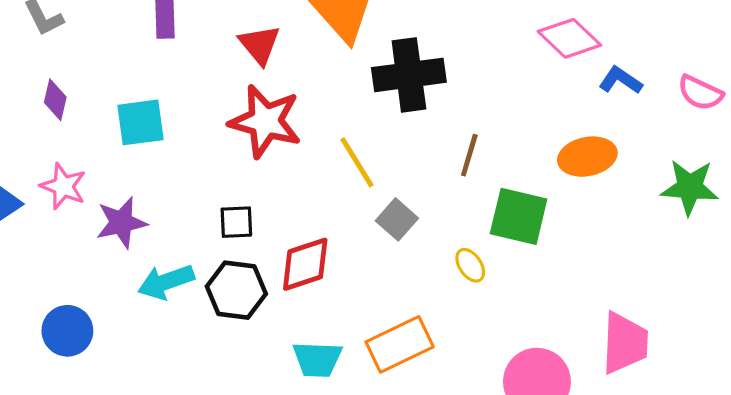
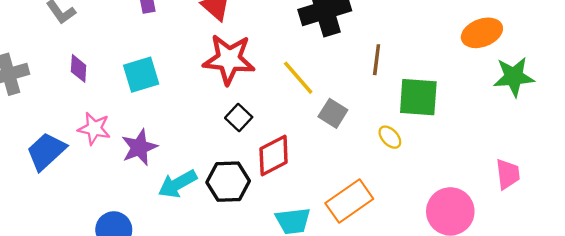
orange ellipse: (587, 157) -> (482, 33), moved
green star: (690, 187) -> (514, 77), moved
black square: (236, 222) -> (239, 117), moved, turned -35
pink trapezoid: (625, 343) -> (508, 174), size x0.7

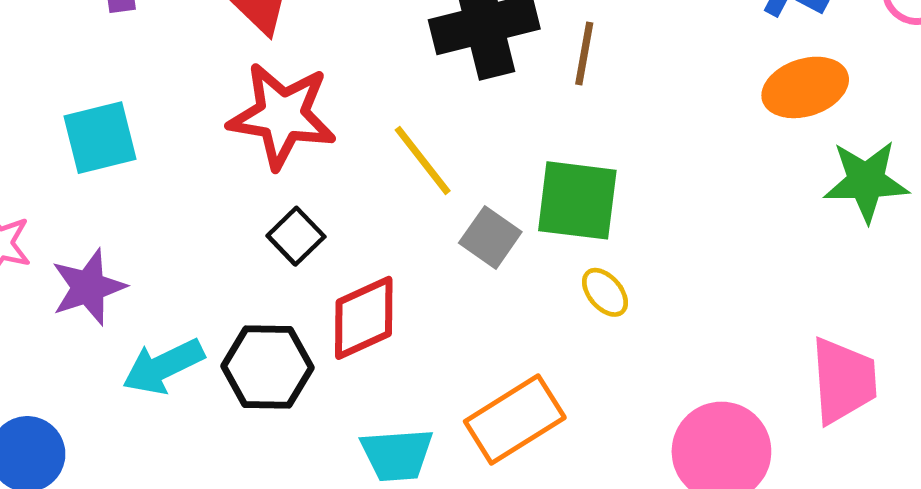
brown line: (377, 60) -> (584, 53), moved
green square: (418, 97) -> (577, 200), moved
pink trapezoid: (508, 174) -> (843, 381), size x1.4

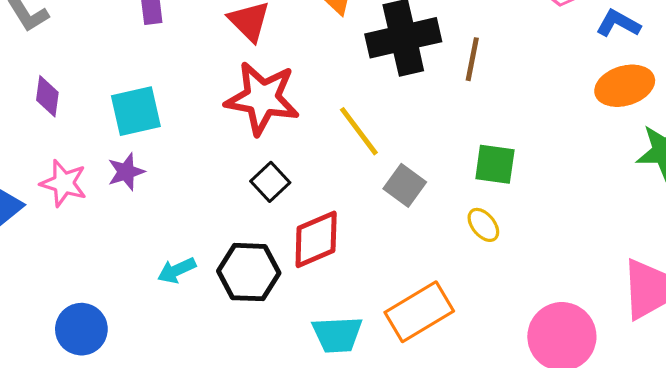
green square: (577, 200) -> (495, 164), moved, size x0.7
purple star: (88, 287) -> (126, 172), moved, size x0.7
cyan arrow: (163, 366) -> (177, 270), size x0.7

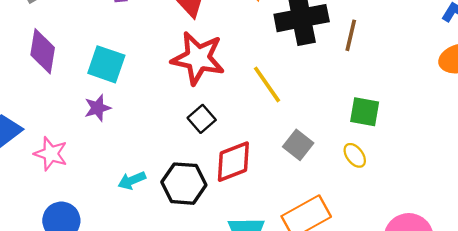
purple diamond: (47, 96) -> (43, 51), size x1.5
cyan square: (136, 111) -> (106, 64), turned 30
pink star: (64, 183) -> (51, 154), moved
gray square: (405, 185) -> (298, 145), moved

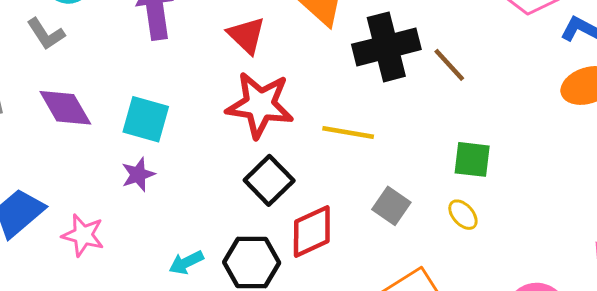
brown line: (351, 35) -> (449, 65), turned -52
purple diamond: (43, 51) -> (65, 108), turned -36
yellow line: (267, 84) -> (348, 133), turned -42
black square: (202, 119) -> (269, 180), size x1.4

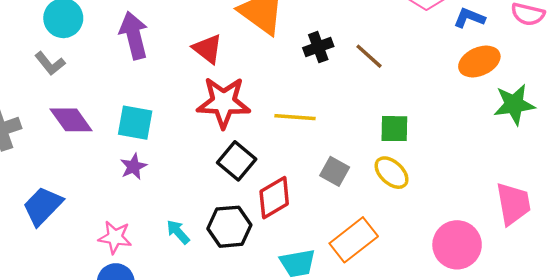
black cross: (386, 47) -> (318, 47), size x0.6
yellow ellipse: (463, 215) -> (392, 173), size x1.4
pink star: (83, 235) -> (115, 237), moved
cyan arrow: (186, 263) -> (178, 232), turned 80

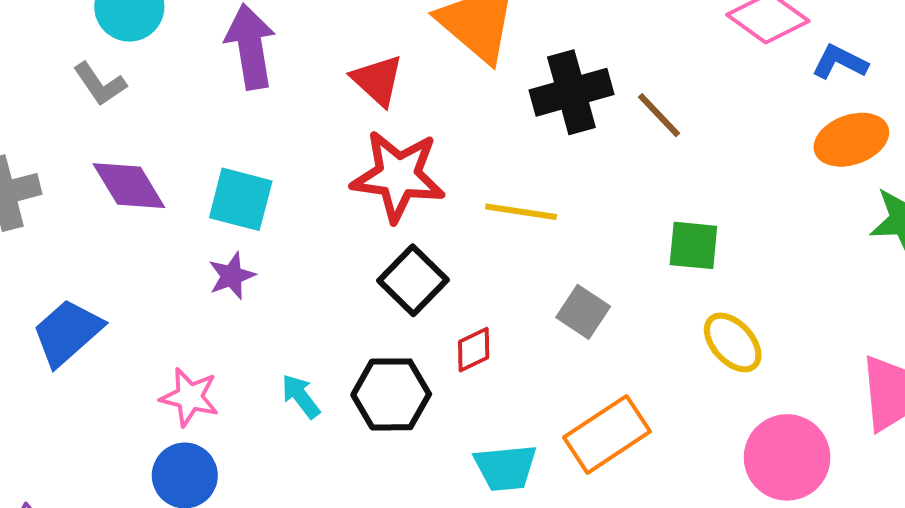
black cross: (318, 47) -> (571, 92), size x1.5
yellow ellipse: (392, 173) -> (733, 342), moved
red diamond: (274, 198) -> (474, 350), size x0.6

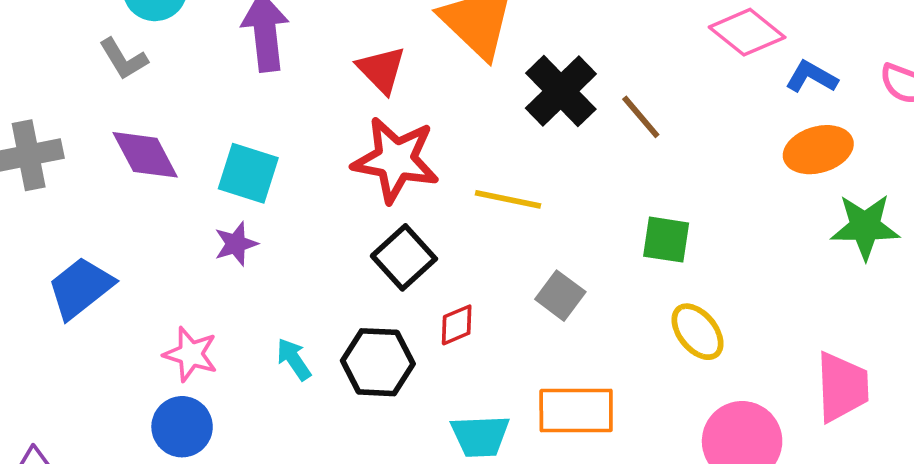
black cross: (571, 92) -> (561, 91), turned -32
orange rectangle: (607, 434) -> (576, 411), turned 30

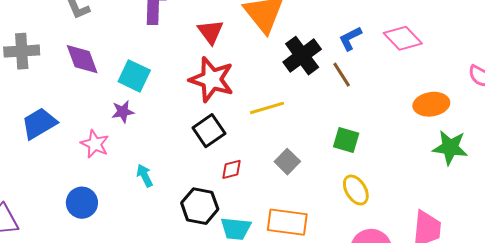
blue L-shape: (811, 77) -> (350, 38), moved, turned -64
yellow line: (508, 199) -> (267, 108), turned -36
pink star: (191, 354) -> (95, 144), moved
black hexagon: (378, 362) -> (200, 206), moved

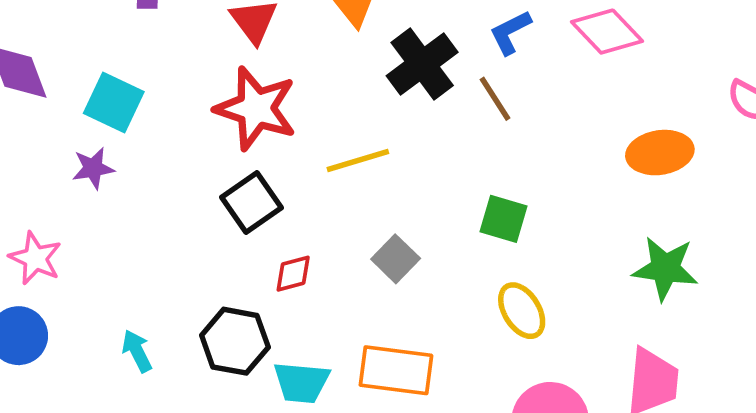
pink star: (95, 144) -> (35, 258), moved
green star: (450, 147) -> (665, 268), moved
cyan arrow: (145, 176) -> (137, 351), moved

